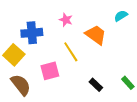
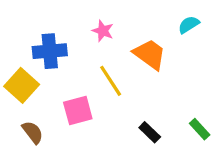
brown semicircle: (21, 85) -> (33, 132), size x0.7

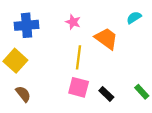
blue cross: (50, 51) -> (27, 25), moved
yellow line: (111, 81) -> (79, 57), turned 40
pink square: (78, 110) -> (79, 87), moved, turned 30

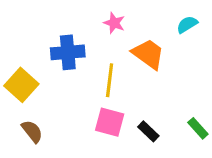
pink star: (73, 22) -> (114, 23), moved
blue cross: (27, 25) -> (68, 52), moved

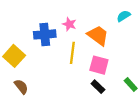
pink star: (114, 23) -> (69, 24), moved
pink square: (110, 122) -> (99, 65), moved

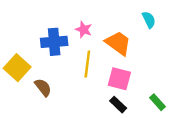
cyan semicircle: (124, 16) -> (149, 20), turned 96
brown semicircle: (21, 87) -> (43, 87), moved

